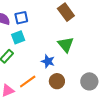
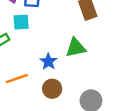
green triangle: (66, 45) -> (76, 48), turned 42

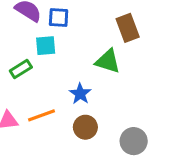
green triangle: (76, 48) -> (108, 61), moved, turned 30

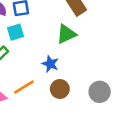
green triangle: (108, 61) -> (66, 34), turned -30

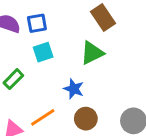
cyan square: (15, 32) -> (43, 52), moved

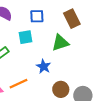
blue square: (37, 23) -> (37, 16), moved
brown circle: (86, 119) -> (61, 89), moved

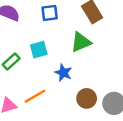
cyan square: (26, 37) -> (39, 50), moved

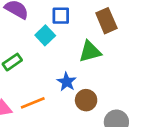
cyan square: (39, 50) -> (45, 35), moved, turned -36
brown circle: (87, 98) -> (86, 100), moved

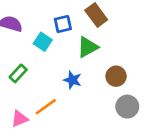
blue square: (61, 16) -> (63, 24), moved
brown circle: (86, 100) -> (116, 76), moved

